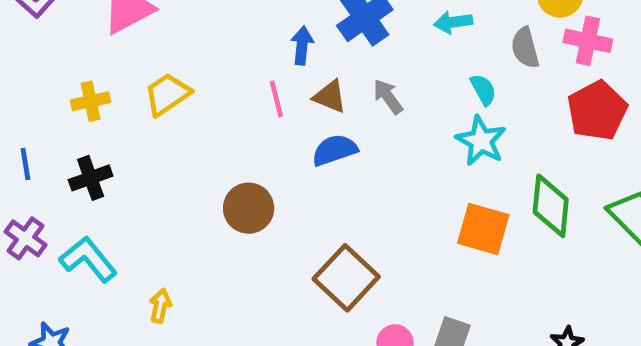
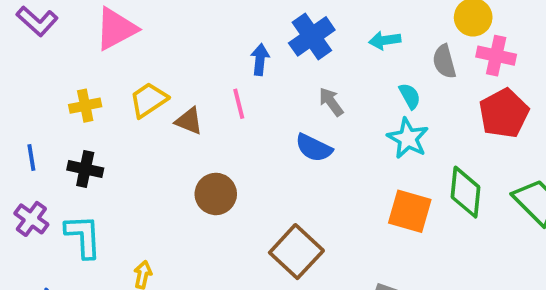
brown triangle: (330, 97) -> (189, 121), moved
blue semicircle: (335, 150) -> (314, 148), moved, turned -135
black cross: (91, 178) -> (85, 169), turned 32
cyan L-shape: (88, 259) -> (83, 236), turned 36

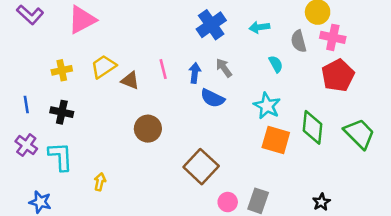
blue arrow: (260, 60) -> (195, 73), moved
cyan star: (408, 138) -> (267, 106), moved

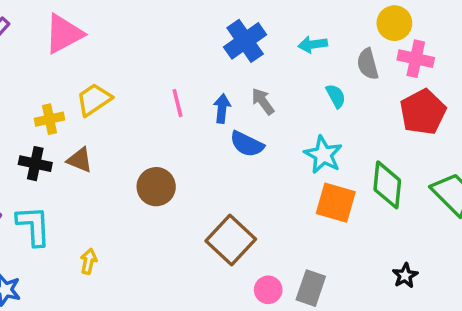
yellow cross: (62, 70) -> (49, 119), moved
brown triangle: (130, 80) -> (80, 160), moved
black star: (321, 202) -> (405, 276), moved

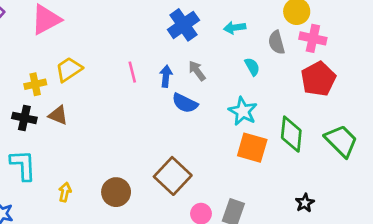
brown circle: (156, 187) -> (116, 192), moved

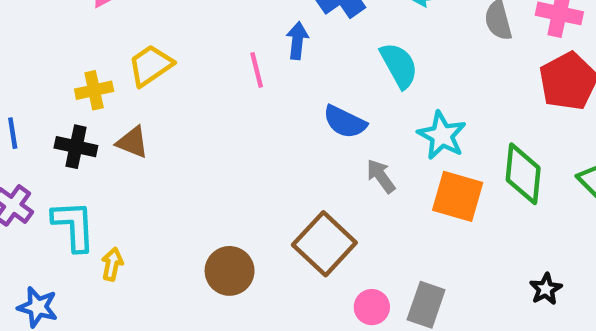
cyan semicircle: (252, 67) -> (399, 65), moved, size x1.5
gray arrow: (197, 71) -> (381, 176), moved
blue arrow: (166, 76) -> (297, 41), moved
yellow arrow: (65, 192) -> (112, 264), moved

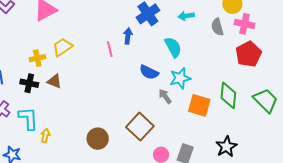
cyan star: (442, 135) -> (180, 78), moved, turned 30
black star: (546, 289) -> (226, 147), moved, size x1.5

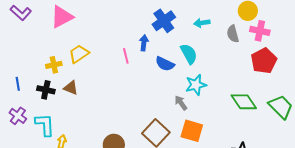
blue semicircle: (149, 72) -> (165, 64), moved
green diamond: (228, 95) -> (244, 102), turned -40
orange square: (199, 105) -> (192, 131), moved

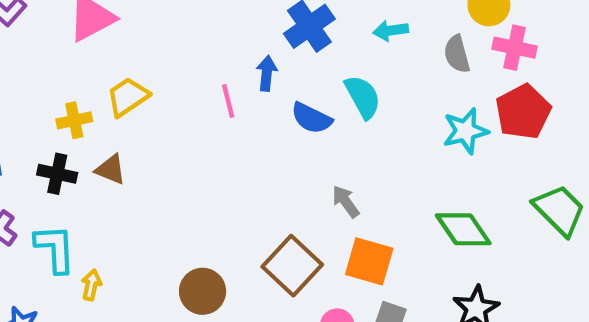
cyan star: (196, 85) -> (465, 131), moved
green diamond: (244, 102) -> (463, 229), moved

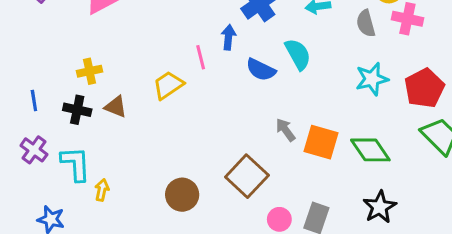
yellow trapezoid: (128, 97) -> (168, 85), moved
red pentagon: (523, 112) -> (424, 88), moved
orange square: (369, 261) -> (321, 142), moved

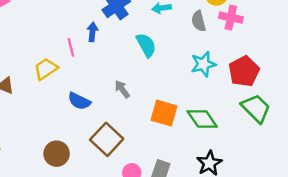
blue semicircle: (261, 70) -> (79, 101), moved
gray arrow: (286, 130) -> (122, 89), moved

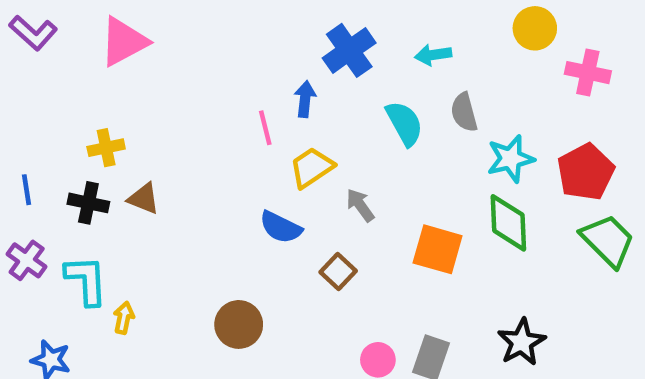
pink cross: (231, 18) -> (588, 73), moved
gray semicircle: (199, 21) -> (464, 112), moved
yellow trapezoid: (46, 69) -> (312, 168), moved
green diamond: (202, 119) -> (508, 223), moved, turned 32
brown square: (107, 139) -> (338, 271), moved, size x0.6

